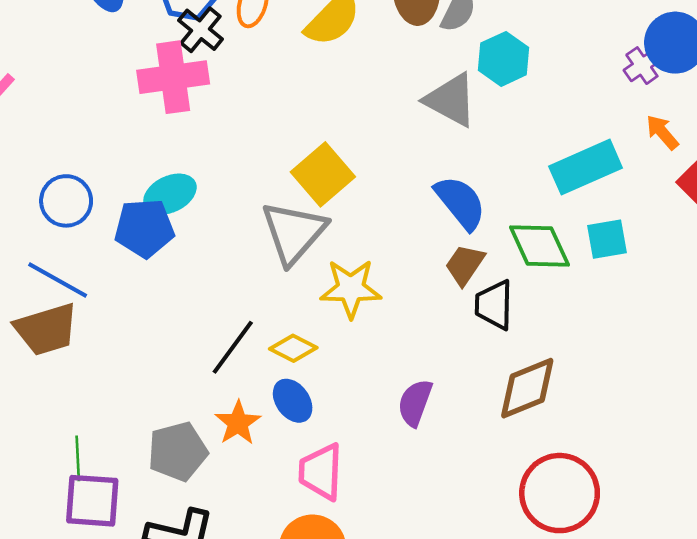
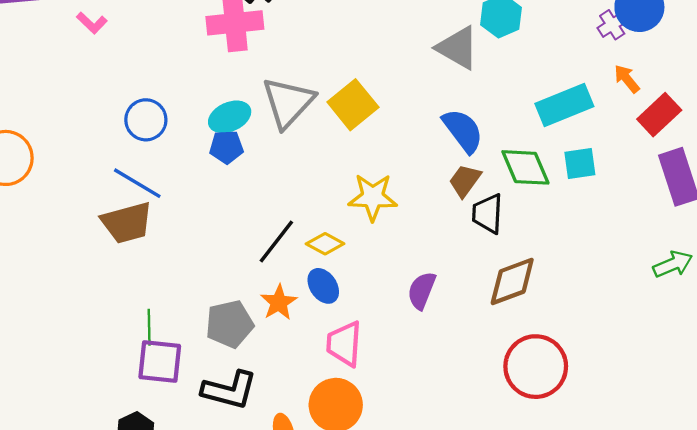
blue pentagon: (144, 228) -> (226, 147), moved, size x0.7
gray triangle: (294, 233) -> (288, 102), moved

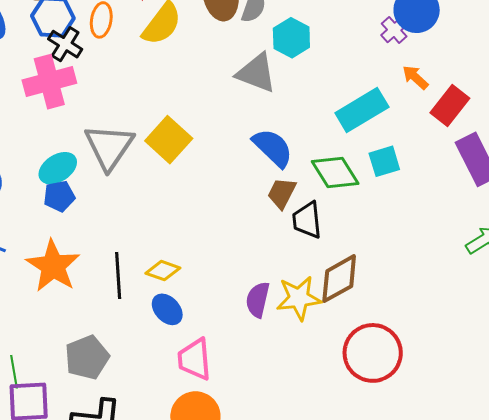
yellow star: (373, 197) -> (299, 298), moved
black line: (276, 242) -> (118, 275), turned -33
orange star: (279, 302) -> (53, 266), moved, size x1.6

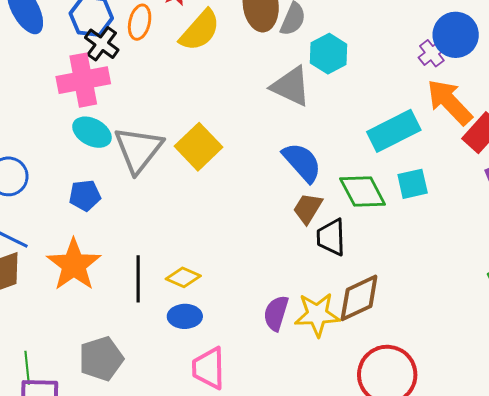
orange arrow: (415, 77) -> (450, 102), size x1.8
cyan ellipse: (58, 168) -> (92, 132), moved, turned 57
blue ellipse: (167, 309) -> (185, 316), turned -52

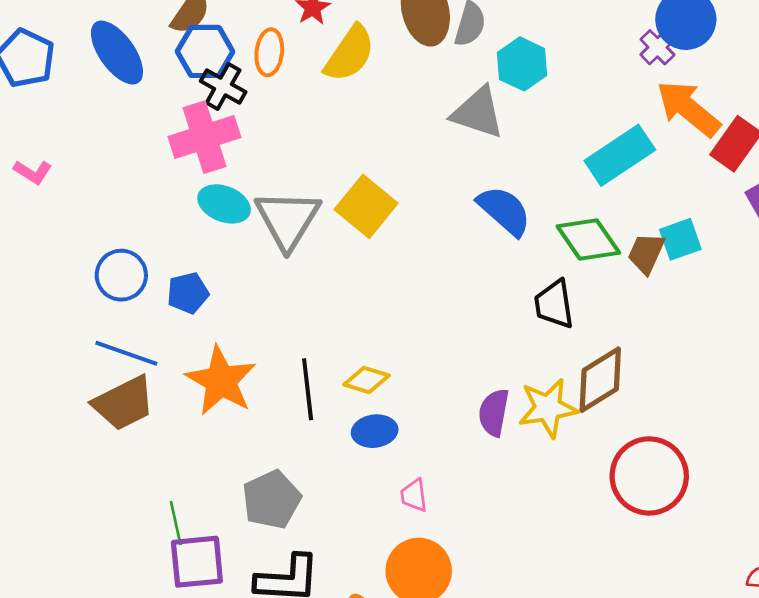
cyan square: (413, 184) -> (680, 239), moved
blue pentagon: (85, 195) -> (188, 293), moved
brown trapezoid: (308, 208) -> (646, 253), moved
pink trapezoid: (209, 368) -> (414, 495), size x0.6

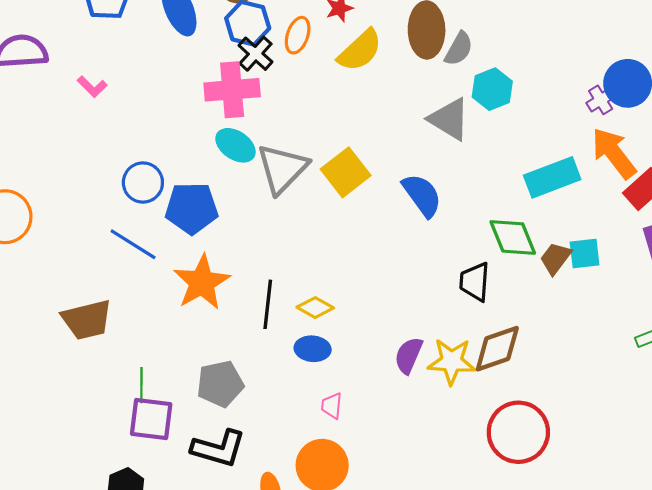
blue semicircle: (504, 211) -> (422, 195), moved
blue pentagon: (188, 293) -> (192, 208), size x1.6
brown trapezoid: (124, 403) -> (87, 320), moved

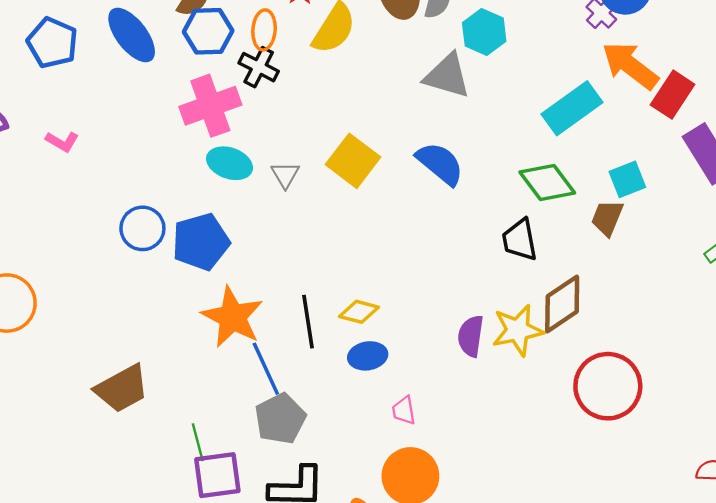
black cross: (256, 54) -> (259, 67), moved
gray triangle: (282, 169) -> (285, 175), size x0.5
blue line: (133, 244) -> (266, 369), moved, turned 48
brown trapezoid: (555, 258) -> (607, 218), moved

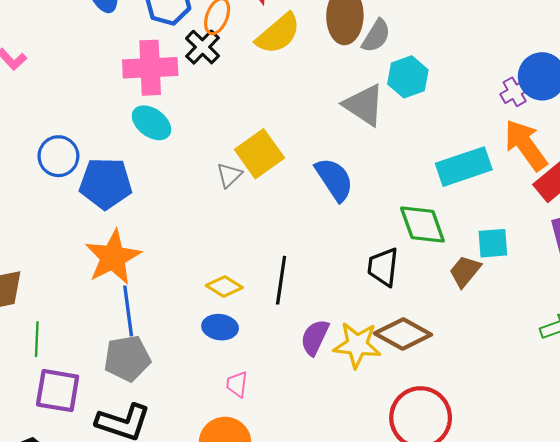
gray triangle: (285, 175) -> (229, 175), moved
brown diamond: (562, 304) -> (403, 334), turned 46
black line: (308, 322) -> (281, 280), moved
green line: (198, 442) -> (37, 339), moved

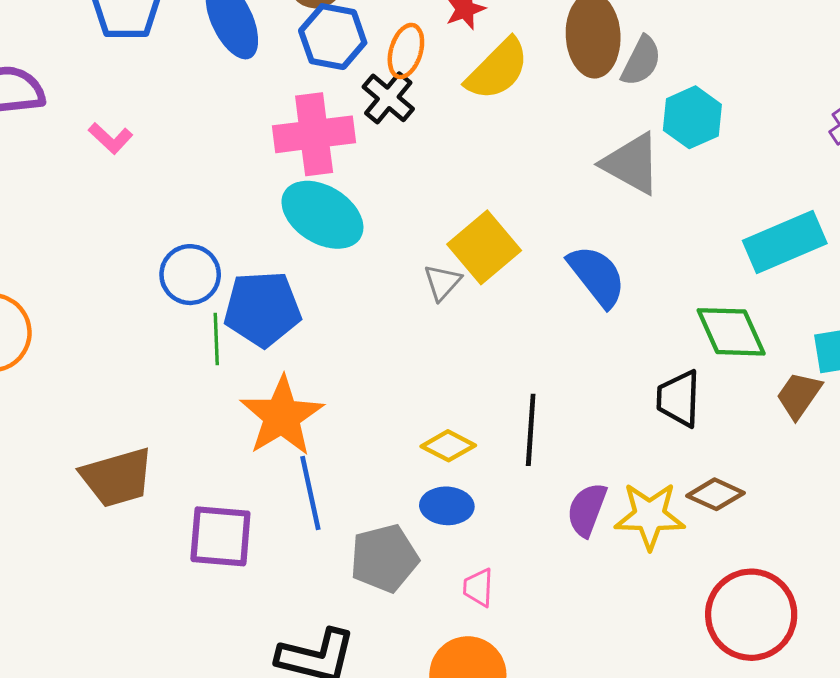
cyan ellipse: (151, 123) -> (322, 215), size x1.4
brown diamond: (403, 334) -> (715, 494), size x0.7
green line: (37, 339) -> (216, 339), moved
gray pentagon: (127, 358) -> (384, 558), moved
purple square: (58, 391) -> (220, 536), moved

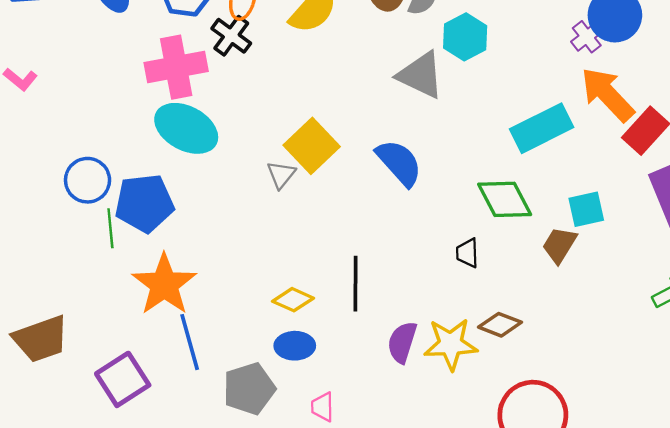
black trapezoid: (679, 399) -> (467, 253), size x0.7
purple square: (220, 536) -> (123, 379), turned -34

